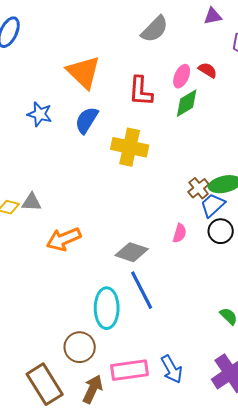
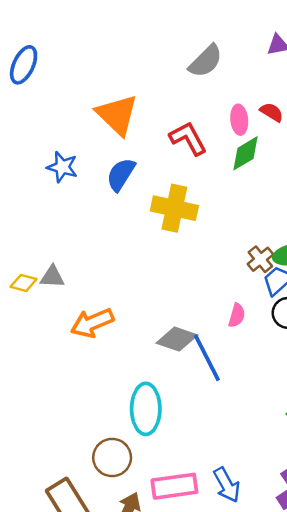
pink ellipse: (182, 76) -> (239, 120), turned -30
red L-shape: (141, 91) -> (188, 138), turned 148
blue line: (142, 290) -> (207, 358), moved

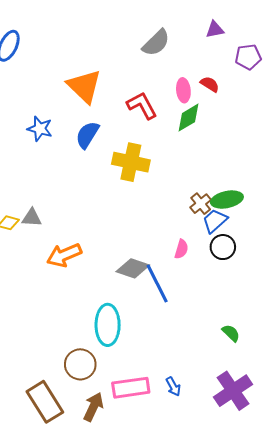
blue arrow: (227, 485) -> (173, 387), size x0.7

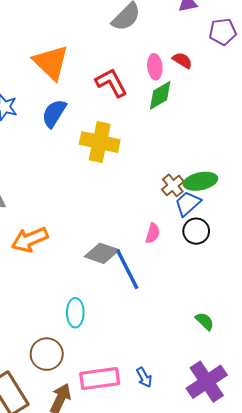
cyan ellipse: (108, 325) -> (75, 313), size x0.7

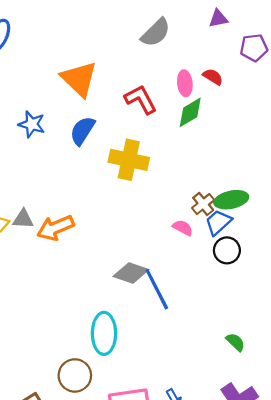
pink semicircle: (153, 233) -> (183, 228), moved, turned -78
orange arrow: (30, 240) -> (55, 228), moved
cyan ellipse: (75, 313) -> (104, 333), size x1.4

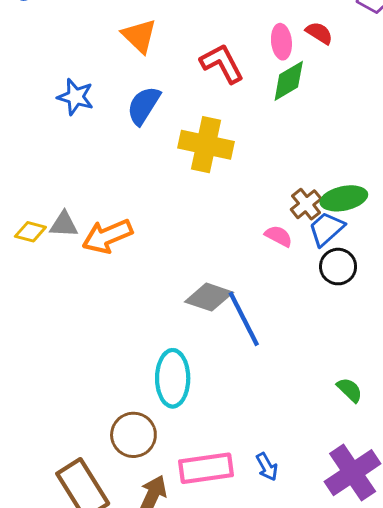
orange triangle: (79, 79) -> (139, 36), size x0.7

